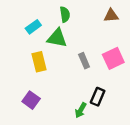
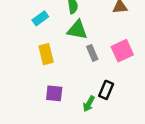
green triangle: (57, 38) -> (77, 30), moved
purple square: (31, 100) -> (54, 93), moved, turned -30

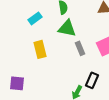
purple square: (54, 93) -> (17, 83), moved

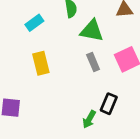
green triangle: (67, 28) -> (92, 31), moved

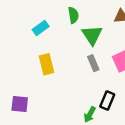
green triangle: (92, 31) -> (92, 35), turned 45

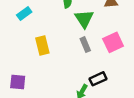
cyan rectangle: (41, 28) -> (24, 13), moved
black rectangle: (107, 100) -> (98, 79), turned 42

